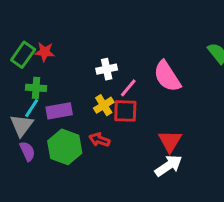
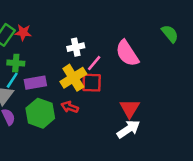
yellow cross: (104, 105) -> (73, 78), size x1.5

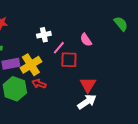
pink semicircle: (127, 53) -> (86, 40), size x0.6
yellow cross: (73, 78) -> (31, 65), moved
red square: (92, 83) -> (69, 60), moved

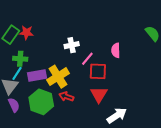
pink semicircle: (86, 40) -> (116, 50), turned 32
red triangle: (88, 85) -> (99, 94), moved

